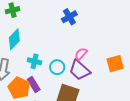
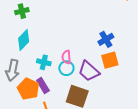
blue cross: (69, 17) -> (106, 39), moved
pink semicircle: (81, 54) -> (66, 57), moved, turned -48
orange square: (115, 64) -> (110, 60), moved

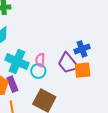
cyan cross: (44, 62) -> (17, 61), size x1.6
purple trapezoid: (89, 71) -> (68, 63), moved

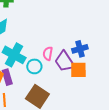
pink semicircle: (40, 60) -> (48, 54), moved

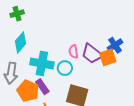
blue cross: (80, 49) -> (115, 45), moved

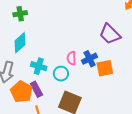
blue cross: (115, 45) -> (90, 59), moved
purple trapezoid: (92, 54) -> (110, 34), moved
cyan cross: (42, 63) -> (39, 66), size x0.7

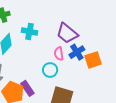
purple trapezoid: (110, 34) -> (67, 33), moved
cyan cross: (39, 66) -> (30, 31), moved

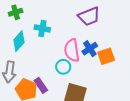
purple trapezoid: (67, 33) -> (89, 16), moved, turned -60
pink semicircle: (59, 54) -> (72, 50), size x1.6

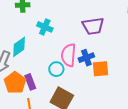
cyan diamond: (19, 41) -> (19, 47), moved

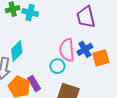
purple trapezoid: (93, 26) -> (86, 17), turned 95
cyan cross: (45, 27) -> (30, 12), moved

